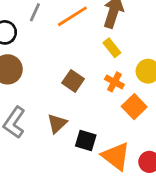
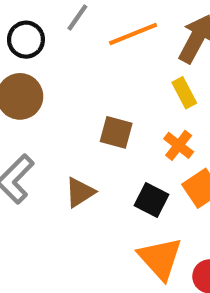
brown square: (73, 81) -> (116, 132), turned -30
black square: (86, 141) -> (151, 200), moved

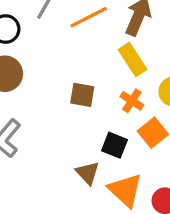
yellow rectangle: (184, 93) -> (133, 59), size x1.4
brown triangle: (80, 192) -> (88, 173), moved, turned -35

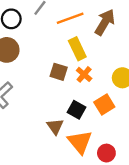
yellow rectangle: (133, 59) -> (77, 49), moved
orange cross: (132, 101) -> (84, 74), moved

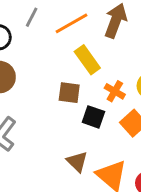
orange cross: (84, 74) -> (115, 91), moved
black square: (76, 110) -> (93, 117), moved

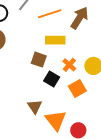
yellow rectangle: (87, 60) -> (55, 40), turned -66

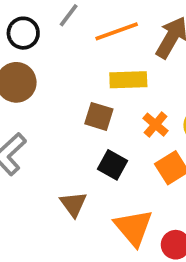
black square: (52, 79) -> (112, 165), moved
brown triangle: (35, 107) -> (73, 204), moved

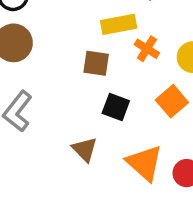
orange cross: (155, 125) -> (147, 49), moved

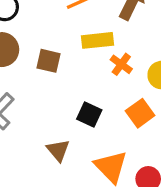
brown square: (96, 63) -> (49, 61), moved

